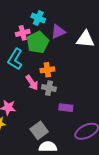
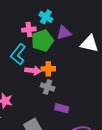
pink arrow: (32, 83) -> (33, 71), moved, turned -56

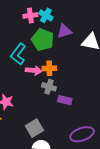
pink cross: (29, 30) -> (30, 16), moved
green pentagon: (42, 41) -> (43, 40), turned -30
purple rectangle: (62, 108) -> (65, 100), moved

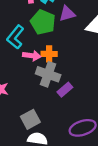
gray cross: (49, 87) -> (48, 74), size x1.5
purple rectangle: (65, 100) -> (65, 90), turned -56

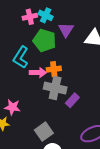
purple triangle: (67, 14) -> (66, 30), turned -35

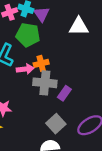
purple triangle: (66, 30) -> (42, 14), moved
gray square: (44, 132) -> (56, 124), moved

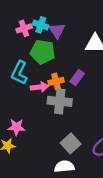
purple rectangle: (64, 93) -> (77, 78), moved

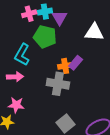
cyan cross: (41, 25) -> (45, 12), turned -32
orange cross: (56, 81) -> (65, 66), moved
pink arrow: (39, 87) -> (15, 77), moved

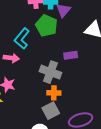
purple rectangle: (76, 63) -> (71, 55), turned 32
orange cross: (65, 66) -> (54, 93), moved

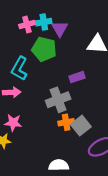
gray cross: (50, 72) -> (58, 100), turned -30
gray square: (51, 111) -> (81, 126), moved

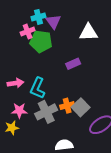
pink cross: (27, 25) -> (28, 31), moved
cyan L-shape: (19, 69) -> (38, 88), moved
gray cross: (58, 100) -> (46, 112), moved

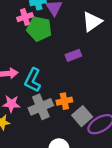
white triangle: (88, 32) -> (92, 22), turned -36
gray square: (81, 107) -> (82, 116), moved

